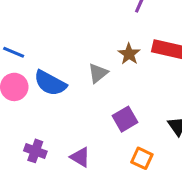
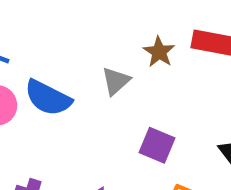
purple square: (125, 119) -> (157, 145), turned -35

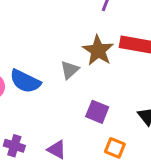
brown star: (159, 52) -> (98, 50), size x1.5

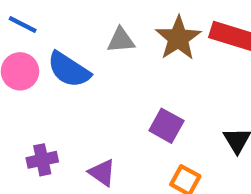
gray triangle: (70, 70) -> (121, 40), moved, turned 30
purple cross: (14, 146) -> (42, 160), turned -36

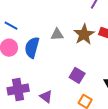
blue semicircle: (69, 70) -> (32, 48), turned 70
purple cross: (42, 160) -> (18, 90), size x1.5

